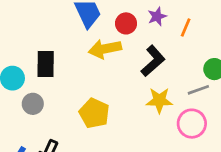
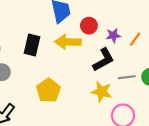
purple star: (157, 16) -> (113, 35), moved
black rectangle: (46, 64) -> (32, 45), moved
gray line: (198, 90) -> (127, 77), moved

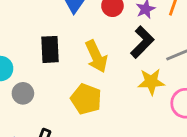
yellow arrow: (68, 42) -> (96, 56), moved, turned -100

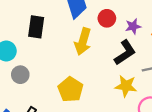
black rectangle: (50, 49) -> (36, 27), moved
yellow arrow: (96, 56) -> (83, 42), moved, turned 30

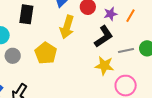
yellow pentagon: (70, 89) -> (46, 53), moved

